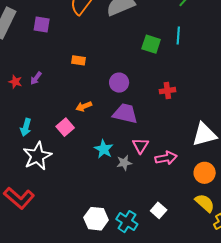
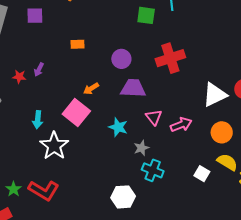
red cross: (167, 91) -> (170, 58), size x1.8
pink square: (65, 127) -> (76, 112), size x1.5
gray star: (124, 163) -> (141, 148), moved
white square: (159, 210) -> (202, 174), moved
cyan cross: (127, 222) -> (153, 170), moved

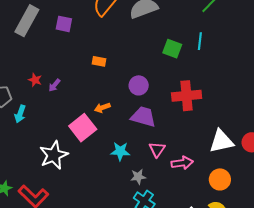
purple arrow: (39, 69) -> (54, 85), moved
cyan arrow: (38, 120) -> (20, 114), moved
cyan star: (118, 127) -> (120, 151), turned -30

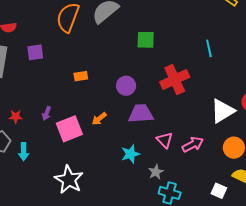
cyan line: (200, 41) -> (209, 48), moved
red star: (35, 80) -> (16, 117), moved
pink square: (83, 128) -> (69, 129), moved, turned 36

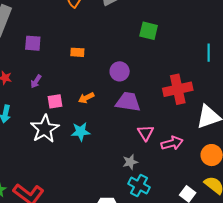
purple square: (35, 52) -> (33, 43), moved
red cross: (175, 80) -> (178, 89), moved
pink square: (69, 129) -> (55, 101), size x0.6
cyan star: (130, 154) -> (81, 132), moved
white star: (69, 180) -> (45, 129), moved

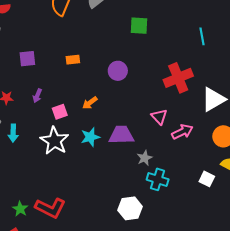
purple trapezoid: (128, 102) -> (121, 135), moved
pink triangle: (146, 133) -> (159, 117), moved

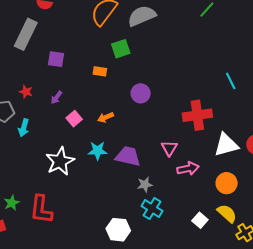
green square: (139, 26) -> (121, 49), moved, turned -36
cyan line: (202, 36) -> (231, 81), turned -30
pink square: (60, 112) -> (74, 119), turned -35
white star: (54, 141) -> (60, 161), moved
red L-shape: (50, 208) -> (41, 209), turned 56

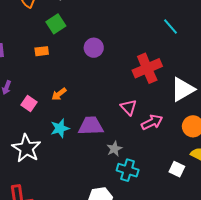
purple circle: (141, 93) -> (94, 48), moved

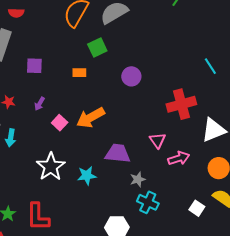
orange arrow: (59, 94) -> (91, 118), size x1.8
cyan star: (60, 128) -> (87, 176), moved

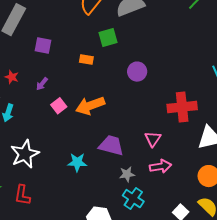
pink arrow: (179, 158) -> (161, 166), moved
white star: (51, 167) -> (25, 154), moved
red L-shape: (38, 217) -> (22, 195), size x0.7

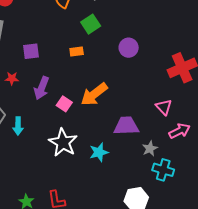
red star: (12, 77) -> (12, 78), moved
purple arrow: (42, 84) -> (42, 88), size x1.6
white star: (25, 154) -> (63, 142), moved

